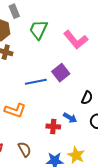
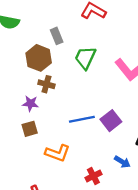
purple square: (61, 73) -> (111, 121), moved
red cross: (53, 126) -> (93, 176), moved, turned -32

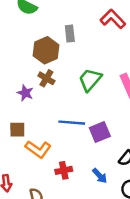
green trapezoid: (85, 58) -> (90, 80), moved
brown square: (30, 129) -> (17, 130), moved
red cross: (93, 176) -> (64, 170), moved

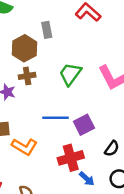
brown cross: (46, 78) -> (27, 76), turned -35
red cross: (64, 170) -> (71, 158), moved, size x1.5
blue arrow: (100, 176) -> (87, 179), moved

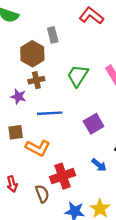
blue line: (55, 118) -> (50, 113), moved
red cross: (71, 158) -> (63, 176), moved
blue arrow: (87, 179) -> (99, 165), moved

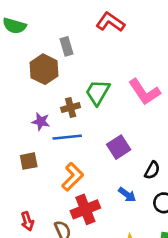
brown cross: (36, 80) -> (71, 108), moved
purple star: (18, 97) -> (41, 122), moved
orange L-shape: (38, 148) -> (73, 177), moved, turned -70

